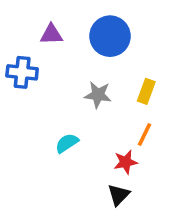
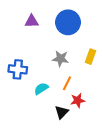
blue cross: (22, 72) -> (18, 69), moved
orange line: (144, 134) -> (67, 83), moved
black triangle: (119, 195) -> (62, 112), moved

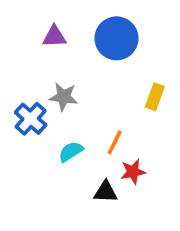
gray star: (61, 59) -> (64, 97), moved
blue cross: (18, 69) -> (31, 119), turned 36
black triangle: (62, 112) -> (106, 192), turned 48

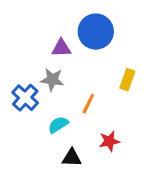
purple triangle: (54, 37) -> (61, 48), moved
orange line: (115, 142) -> (88, 104), moved
black triangle: (106, 192) -> (72, 158), moved

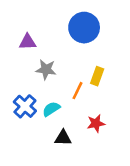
purple triangle: (61, 48) -> (28, 42), moved
yellow rectangle: (127, 80) -> (97, 76), moved
blue cross: (25, 98) -> (25, 106), moved

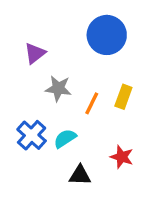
purple triangle: (28, 42) -> (35, 53), turned -36
orange line: (77, 91) -> (92, 103), moved
red star: (96, 123) -> (122, 157), turned 30

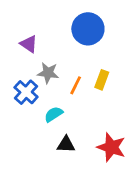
purple triangle: (35, 53) -> (29, 44), turned -48
blue cross: (32, 135) -> (26, 92), moved
red star: (122, 157) -> (111, 147), moved, size x1.5

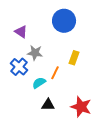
orange line: (76, 85) -> (55, 73), moved

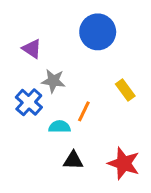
yellow rectangle: (74, 58) -> (125, 90), moved, turned -56
cyan semicircle: (39, 83) -> (59, 127), turned 32

